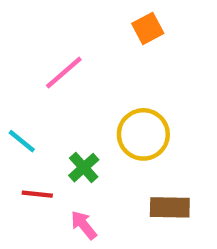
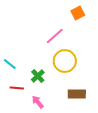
orange square: (148, 28) -> (78, 13), moved
pink line: (64, 73) -> (55, 36), moved

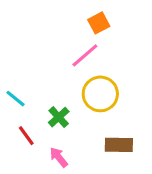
orange square: (78, 13) -> (99, 23), moved
red line: (17, 88) -> (26, 136), turned 48

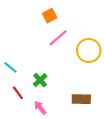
orange square: (99, 23) -> (50, 16), moved
yellow circle: (100, 94) -> (89, 51), moved

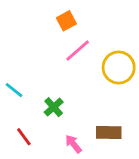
red line: (18, 93) -> (24, 137), moved
pink arrow: (40, 108) -> (73, 144), moved

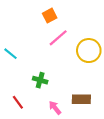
cyan line: (14, 90) -> (10, 54), moved
green cross: (54, 107) -> (40, 80), turned -32

